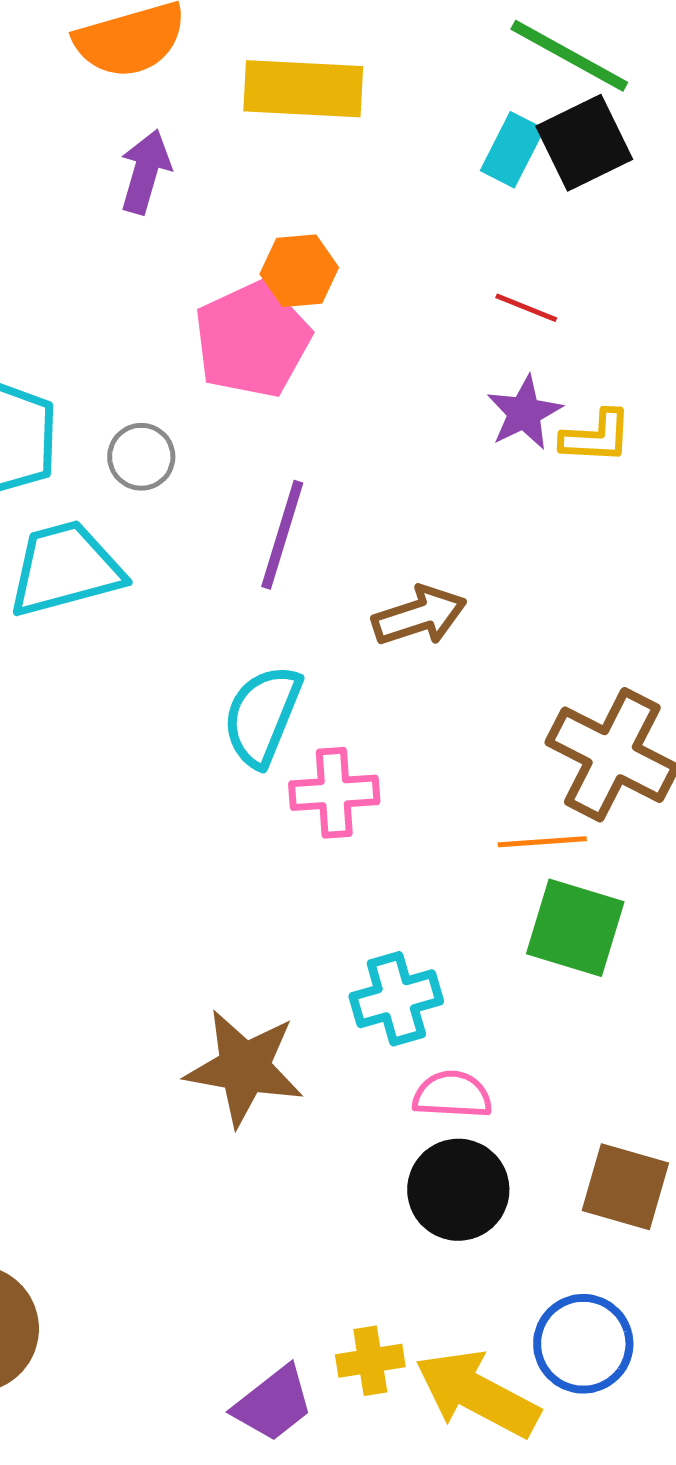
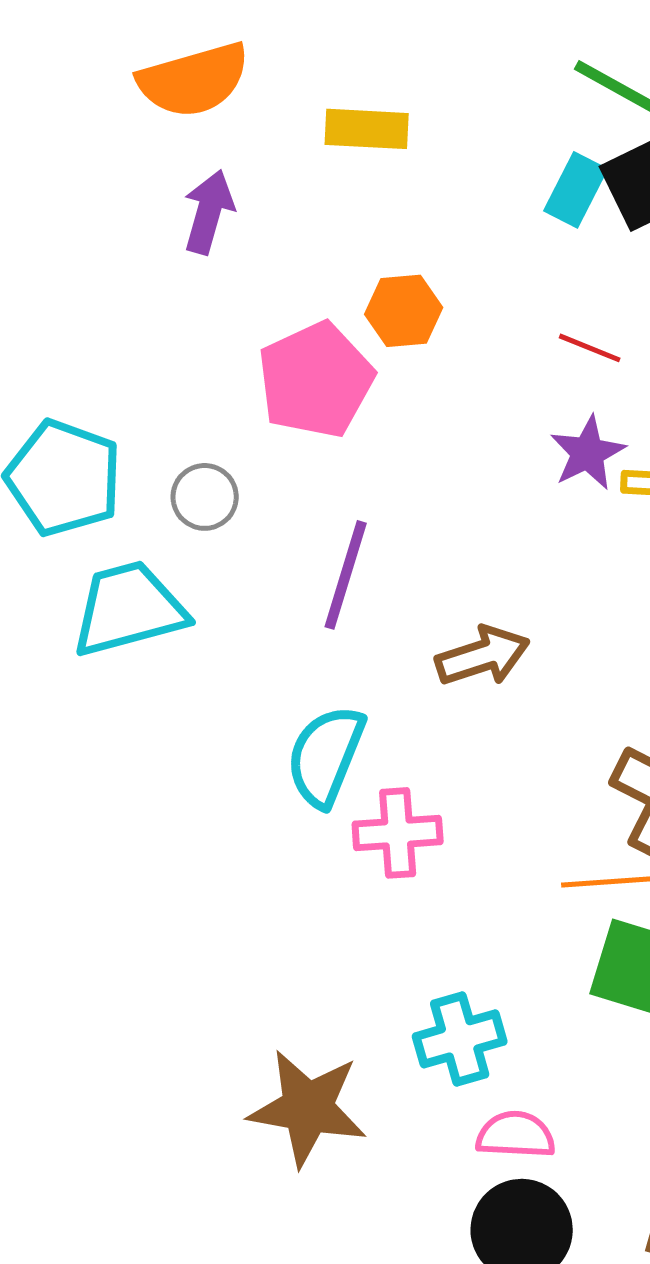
yellow rectangle: (303, 89) -> (367, 129), size x0.7
orange hexagon: (299, 271) -> (404, 311), moved

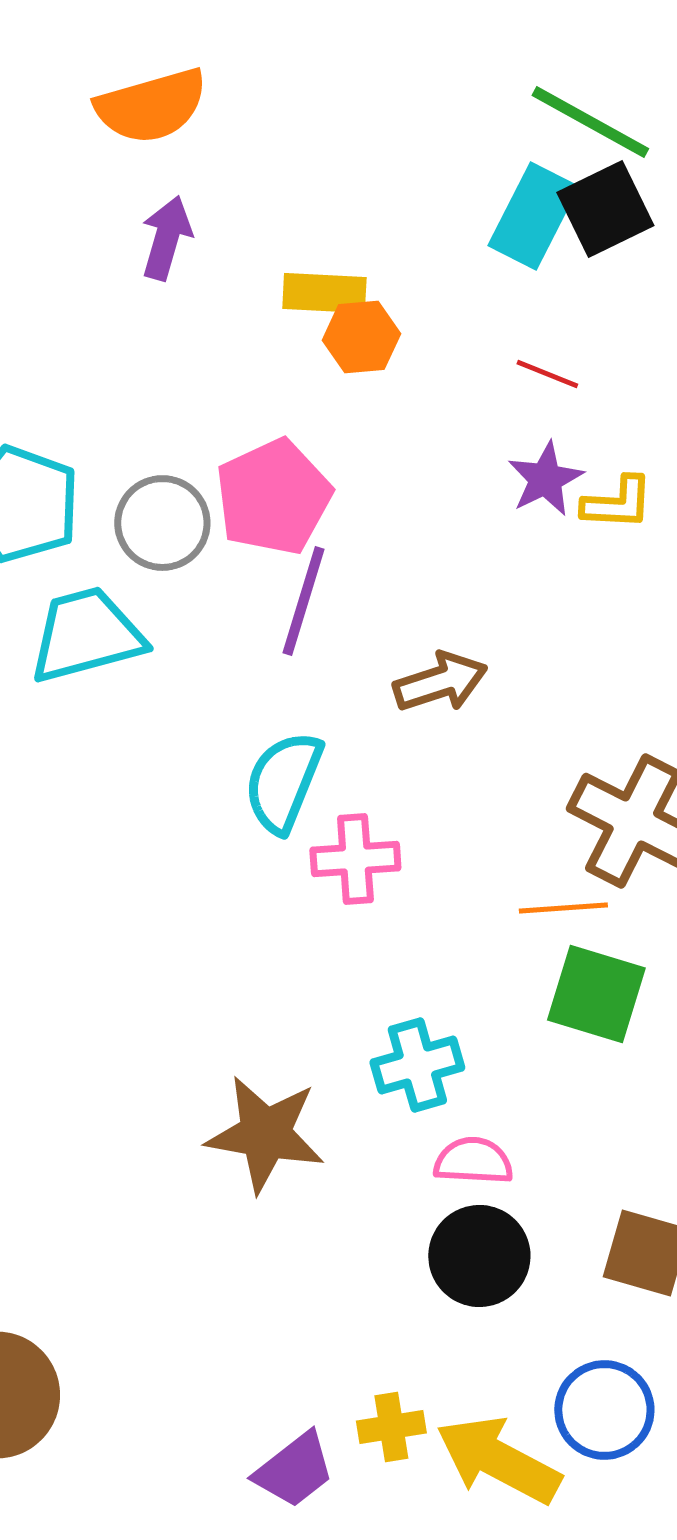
yellow rectangle: (367, 129) -> (324, 293), moved
cyan rectangle: (576, 190) -> (533, 216), size x1.4
pink pentagon: (316, 380) -> (273, 497), moved
gray circle: (205, 497) -> (162, 523), size x1.4

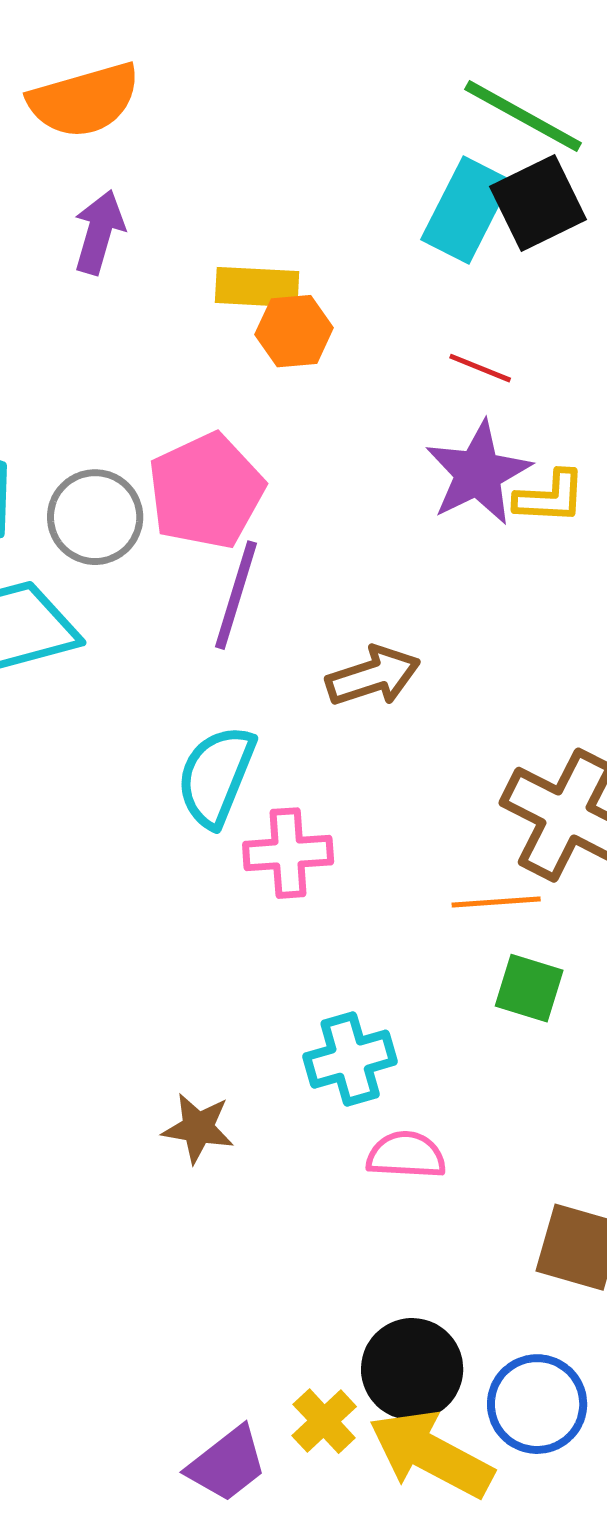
purple star: (545, 479) -> (478, 473), size x1.4
green square: (596, 994) -> (529, 988), size x0.7
brown star: (265, 1134) -> (198, 1128), size x0.6
black circle: (479, 1256) -> (412, 1369), moved
yellow cross: (391, 1427) -> (324, 1421), turned -34

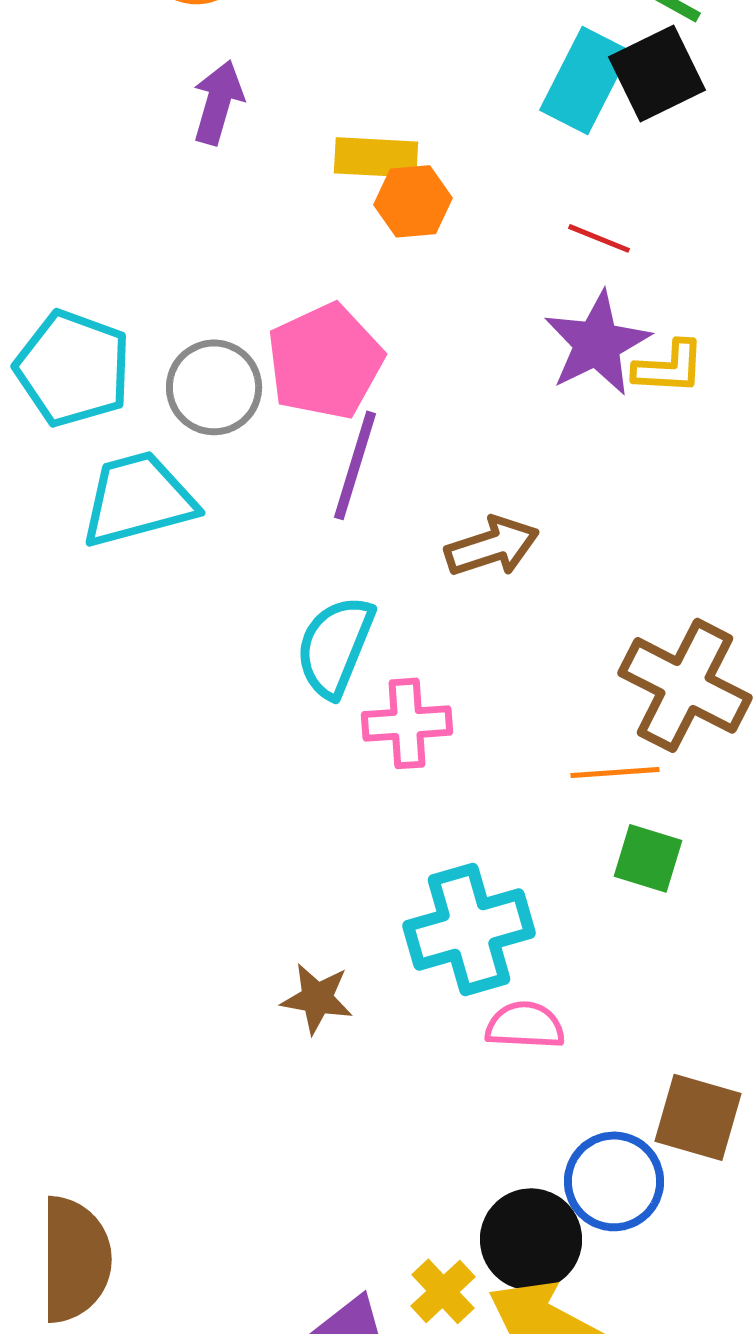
cyan cross: (350, 1059) -> (469, 929), size x1.4
blue circle: (537, 1404) -> (614, 1181), moved

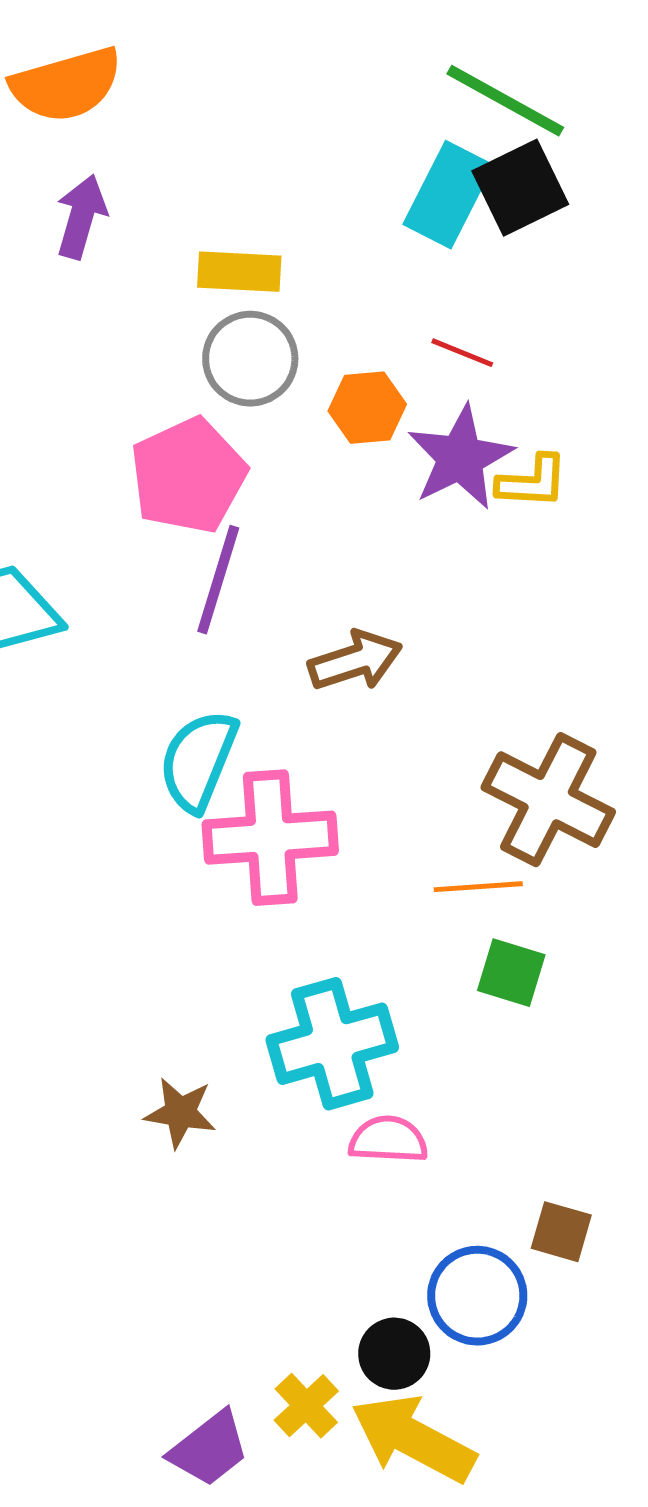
orange hexagon: (413, 201) -> (367, 408), moved
gray circle: (214, 387) -> (250, 359), moved
pink cross: (407, 723) -> (270, 838), size x1.5
brown square: (698, 1117) -> (561, 1232), size x0.7
black circle: (531, 1239) -> (394, 1354), size x0.7

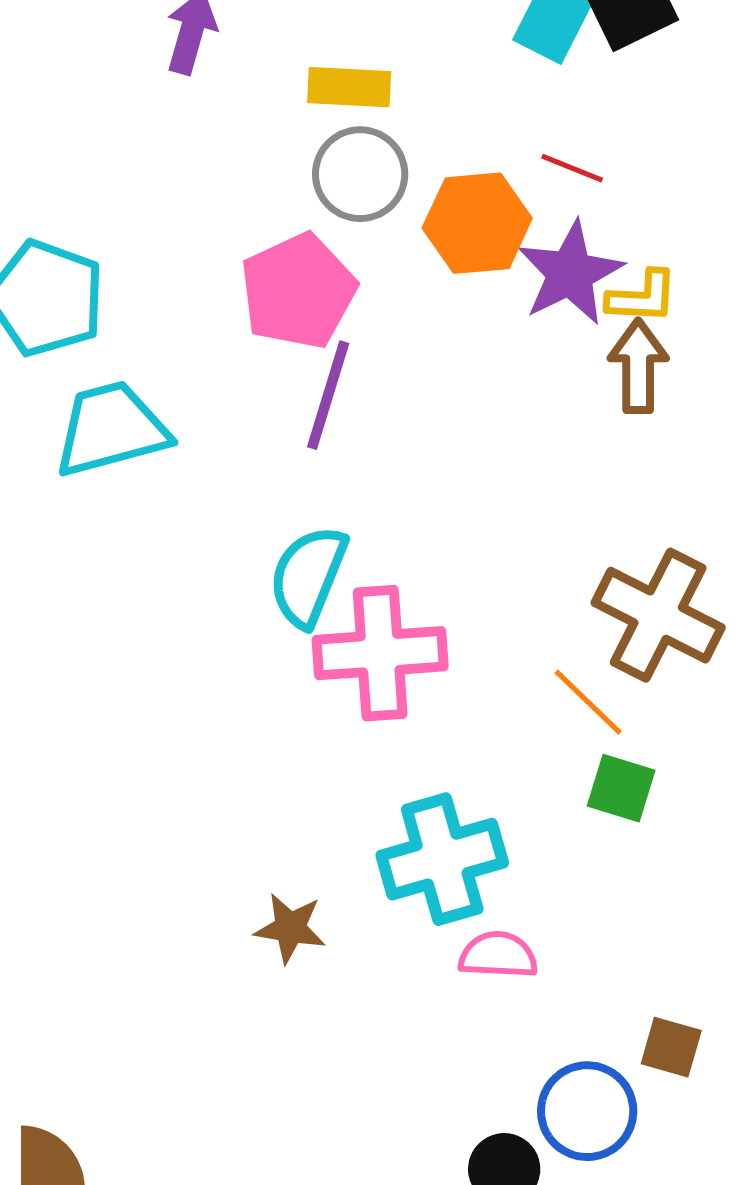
orange hexagon: (367, 408) -> (477, 223), size x1.4
brown arrow: (355, 661) -> (638, 366), moved, turned -72
orange line: (478, 887) -> (588, 702), turned 48

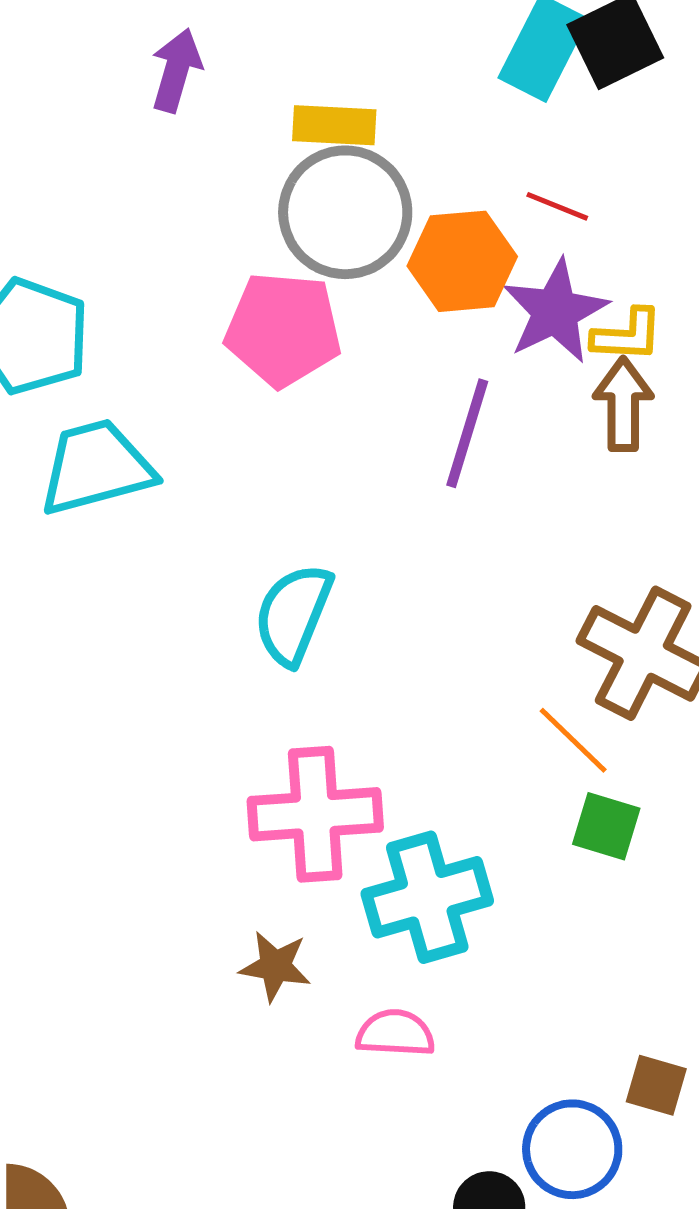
gray circle: (360, 174) -> (345, 212), size x1.4
pink pentagon: (298, 291) -> (283, 329), turned 30
purple line: (328, 395) -> (467, 433), moved
pink cross: (380, 653) -> (315, 814), moved
pink semicircle: (498, 955) -> (395, 1033), moved

